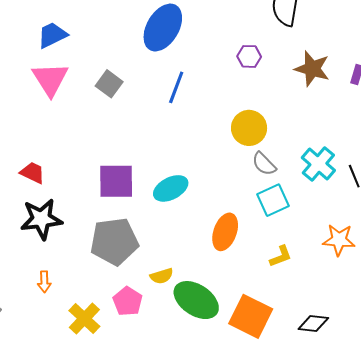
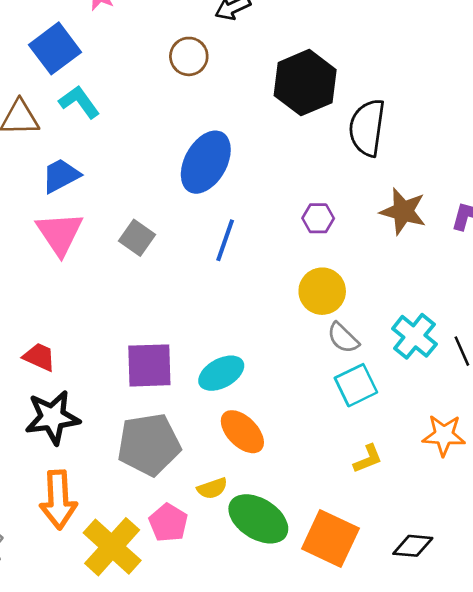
purple hexagon: (249, 56) -> (318, 218), moved
orange ellipse: (225, 232) -> (242, 432), moved, turned -63
orange arrow: (44, 282) -> (58, 500), size x2.0
yellow cross: (84, 319) -> (112, 547), size x1.4

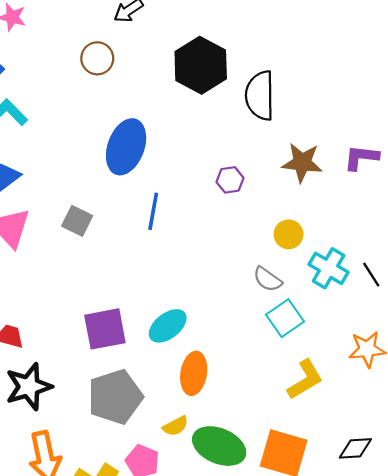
yellow circle: (322, 291) -> (289, 234), moved, size x0.7
orange ellipse: (242, 432) -> (194, 373), turned 63
yellow L-shape: (368, 459) -> (305, 380), size x1.5

